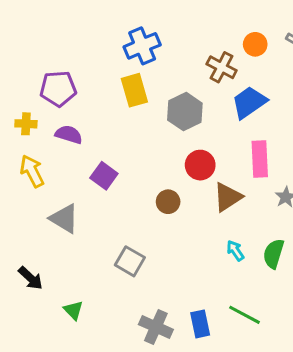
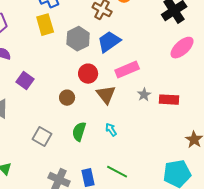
blue trapezoid: (249, 102) -> (109, 42), moved
pink rectangle: (260, 159) -> (127, 70), turned 70
brown triangle: (228, 197) -> (106, 95), turned -35
green semicircle: (274, 254) -> (79, 132), moved

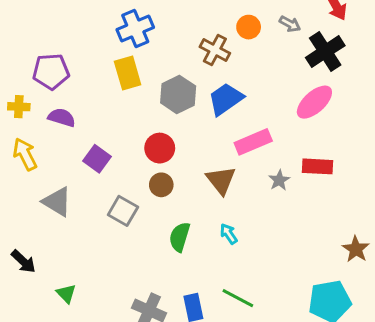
pink ellipse: (182, 48) -> (314, 102), moved
red circle: (88, 74) -> (160, 148), moved
red rectangle: (169, 100) -> (318, 166), moved
gray square: (42, 137) -> (123, 211), moved

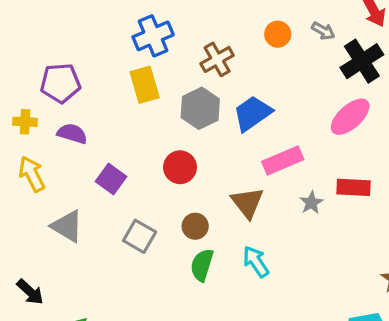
brown cross: (215, 50) -> (217, 59), moved, turned 32
brown circle: (161, 185) -> (195, 226), moved
cyan arrow: (229, 234) -> (256, 262), size x1.4

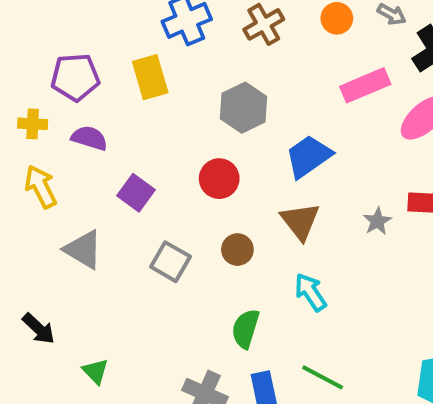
brown cross: (217, 59) -> (264, 24), moved
yellow rectangle: (145, 85) -> (150, 77), moved
blue trapezoid: (252, 113) -> (308, 156), moved
pink rectangle: (283, 161) -> (365, 85), moved
green semicircle: (202, 265) -> (246, 329), moved

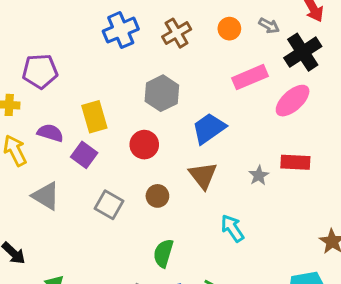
yellow rectangle: (150, 77) -> (94, 117), moved
purple semicircle: (89, 138) -> (50, 133), moved
cyan arrow: (310, 292) -> (232, 228), moved

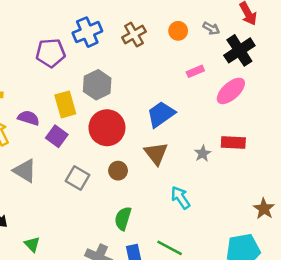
purple pentagon: (40, 71) -> (51, 53), moved
pink rectangle: (250, 77) -> (195, 71), size x0.6
gray hexagon: (162, 93) -> (97, 85), moved
red circle: (144, 145) -> (107, 128), size x1.5

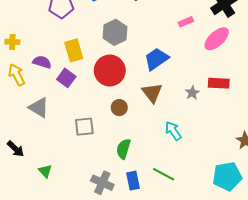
gray hexagon: (97, 85) -> (115, 32), moved
gray square: (78, 178) -> (84, 127), moved, turned -36

